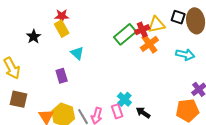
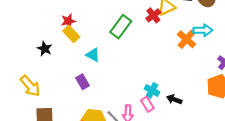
green rectangle: (125, 34) -> (121, 27), moved
orange cross: (149, 44) -> (186, 39), moved

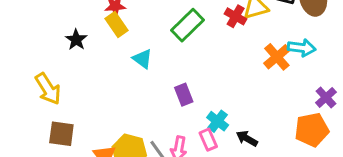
red cross: (153, 15) -> (236, 16), turned -32
purple rectangle: (82, 82) -> (184, 95), moved

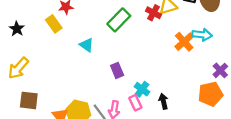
yellow rectangle: (116, 25) -> (54, 24), moved
black star: (76, 40) -> (17, 29), moved
yellow arrow: (48, 89) -> (18, 68), turned 75
black arrow: (247, 138) -> (163, 101), turned 48

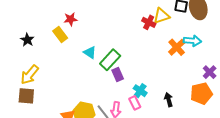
green rectangle: (119, 20) -> (110, 60), moved
brown square: (29, 100) -> (26, 96), moved
black arrow: (163, 101) -> (169, 100), moved

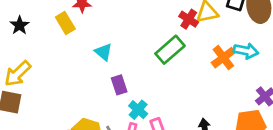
green rectangle: (110, 60) -> (170, 50), moved
purple rectangle: (118, 75) -> (119, 85), moved
cyan cross: (140, 91) -> (138, 110), moved

